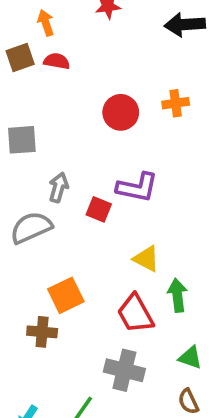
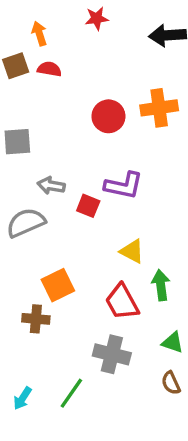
orange cross: (176, 103) -> (159, 108), size x1.5
gray arrow: (59, 187) -> (51, 186), turned -96

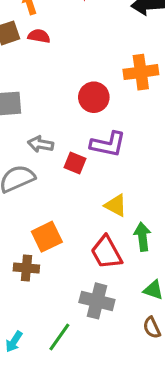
red circle: (108, 116) -> (94, 97), moved

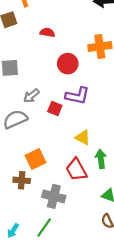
red semicircle: (39, 36) -> (47, 33), moved
gray arrow: (41, 144) -> (31, 96), turned -49
gray cross: (97, 301) -> (54, 196), moved

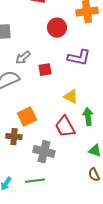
purple L-shape: (77, 96) -> (79, 58), moved
red square: (55, 109) -> (45, 70), turned -32
green line: (44, 227) -> (35, 181), turned 48

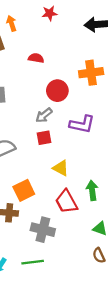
gray arrow: (23, 58) -> (44, 115), moved
yellow triangle: (71, 97) -> (61, 168), moved

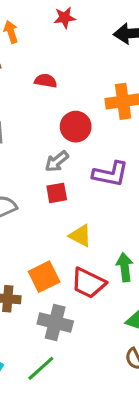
orange square: (24, 190) -> (44, 277), moved
red trapezoid: (66, 202) -> (88, 283), turned -35
green line: (33, 262) -> (41, 368), turned -35

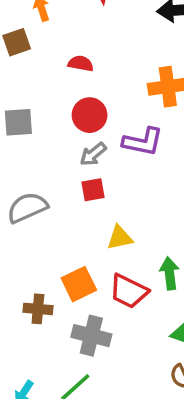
red circle: (76, 127) -> (90, 115), moved
purple L-shape: (110, 174) -> (143, 142), moved
yellow triangle: (80, 236) -> (120, 238), turned -40

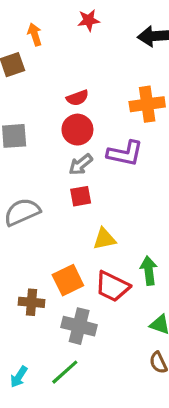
red semicircle: (81, 64) -> (77, 98), moved, turned 150

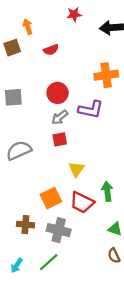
red star: (89, 20) -> (74, 14), moved
red semicircle: (77, 98) -> (51, 50), moved
yellow triangle: (104, 239) -> (76, 169), turned -42
brown cross: (32, 302) -> (25, 225), moved

